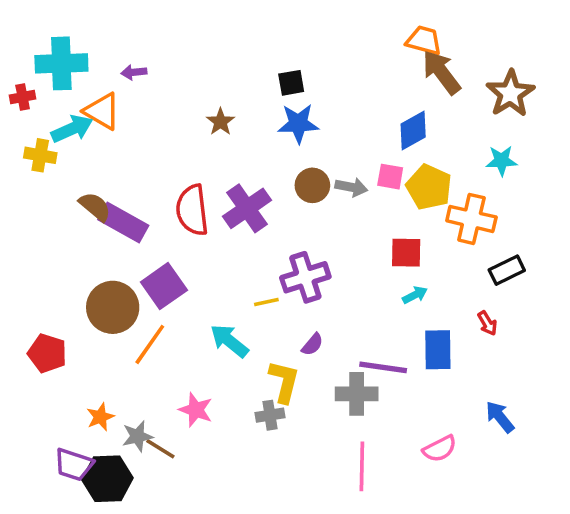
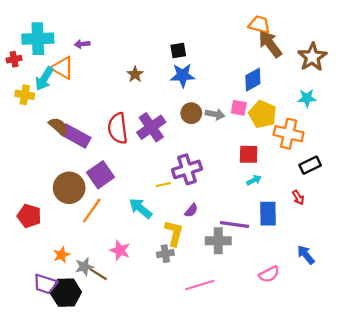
cyan arrow: (72, 129) -> (44, 79), turned 145
pink line: (362, 466) -> (200, 285), moved, turned 72

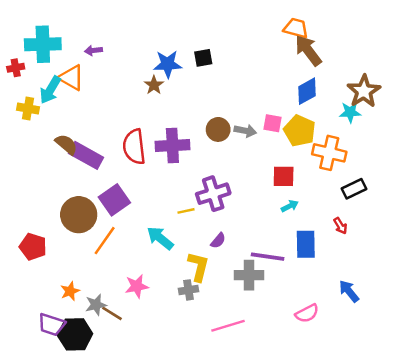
brown star: (312, 57) -> (364, 91), moved
blue star: (183, 75) -> (168, 64), moved
blue diamond: (253, 80) -> (307, 91), moved
purple cross: (151, 127) -> (172, 146), turned 32
pink star: (120, 250) -> (137, 286), turned -30

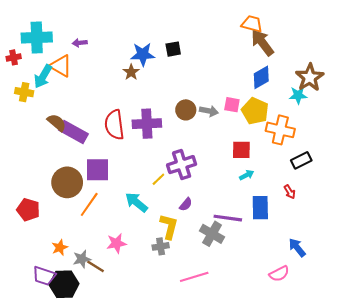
purple square: (114, 200) -> (98, 170), turned 35
yellow line: (186, 211) -> (158, 179), turned -32
gray cross: (249, 275) -> (212, 234), turned 30
pink semicircle: (307, 313) -> (279, 274), moved

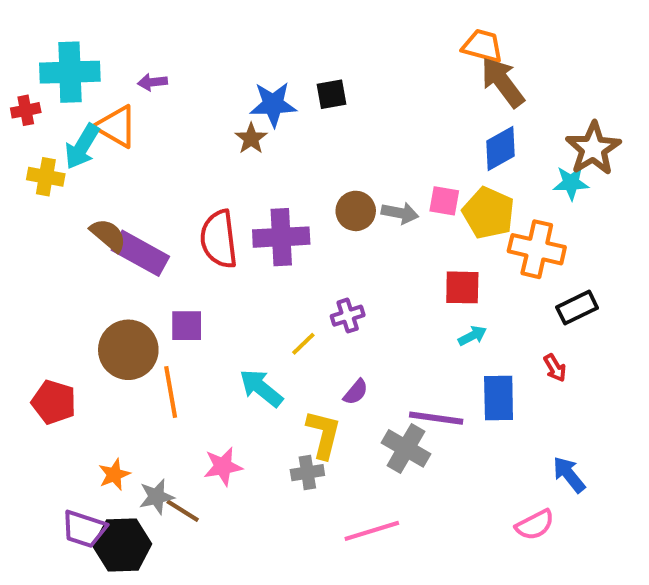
purple cross: (182, 165) -> (348, 316), size x0.6
purple square: (98, 170) -> (187, 326), size x0.7
orange line: (89, 204) -> (171, 392), turned -45

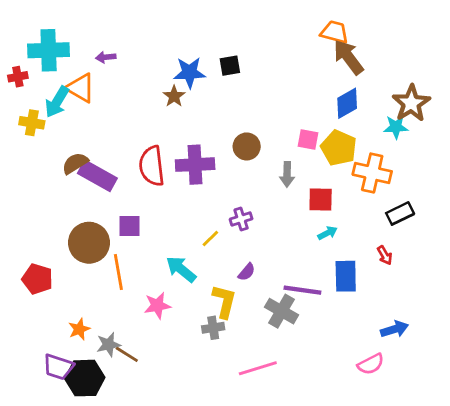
gray arrow: (400, 213) -> (287, 174), moved, turned 80
brown semicircle: (108, 235) -> (75, 163), turned -72
pink star: (223, 466) -> (157, 305), moved
blue arrow: (569, 475) -> (394, 329), turned 112

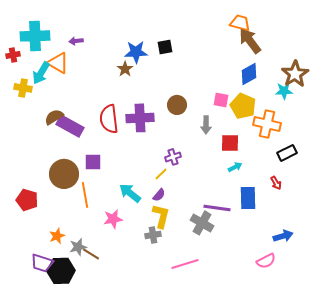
yellow line: (210, 239) -> (161, 174), moved
purple semicircle: (247, 272) -> (159, 195), moved

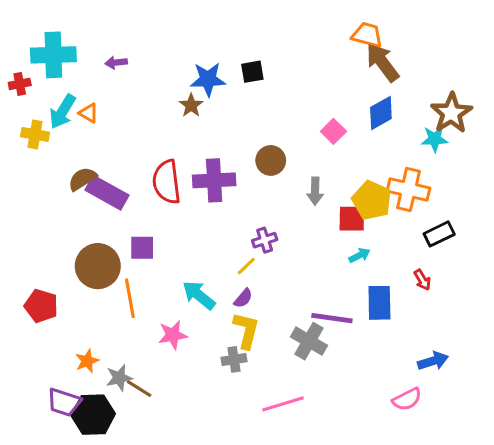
orange triangle: (58, 63) -> (89, 113), moved, size x0.6
pink square: (221, 100) -> (333, 131), moved, turned 35
yellow pentagon: (243, 106) -> (372, 200), moved

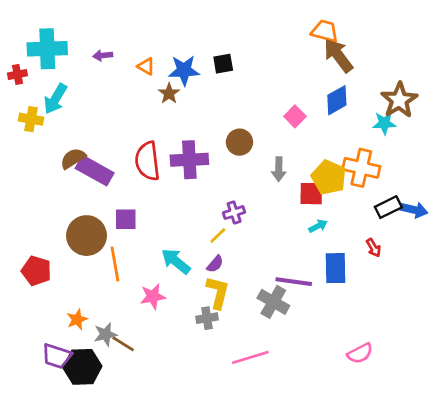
orange triangle: (89, 113) -> (146, 66), moved
blue arrow: (433, 361) -> (414, 210), moved, turned 30

